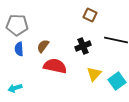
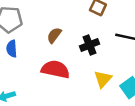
brown semicircle: (43, 46) -> (54, 35), moved

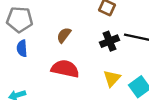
black cross: (89, 45) -> (109, 41), moved

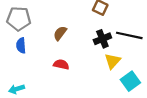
red semicircle: (65, 69) -> (61, 64), size x0.6
yellow triangle: (112, 78) -> (112, 61), moved

